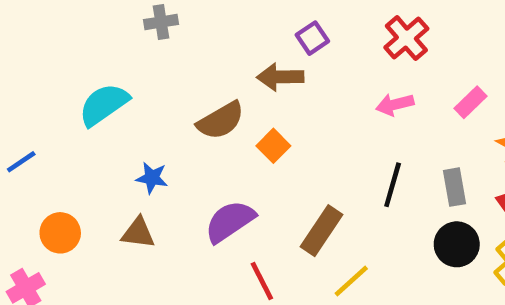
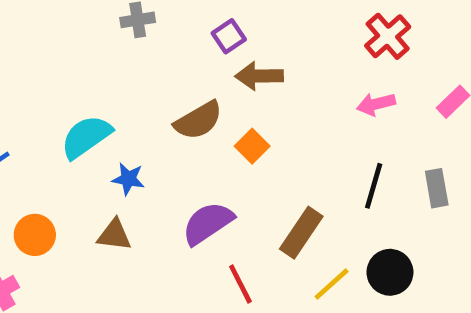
purple square: (312, 38) -> (229, 36), moved
cyan semicircle: (104, 105) -> (86, 137), moved
black circle: (457, 244) -> (390, 272), moved

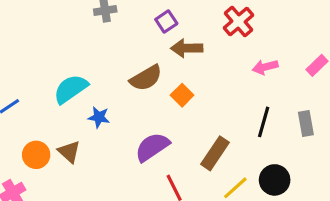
red cross: (388, 36) -> (238, 21), moved
brown triangle: (114, 235) -> (69, 152), moved, turned 35

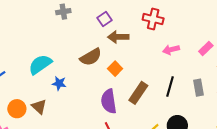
red cross: (238, 21) -> (153, 19), turned -36
purple semicircle: (152, 147) -> (109, 101), moved, turned -65
brown rectangle: (215, 153) -> (138, 93), moved

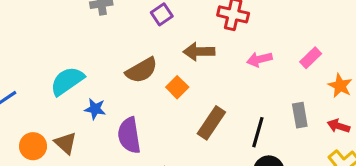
brown arrow: (118, 37) -> (199, 52), moved
black line: (170, 87) -> (258, 132), moved
purple semicircle: (109, 101) -> (129, 135), moved

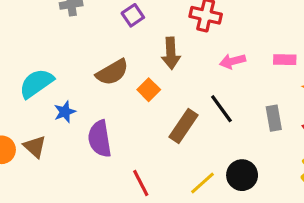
brown arrow: (199, 52) -> (171, 53), turned -92
pink rectangle: (311, 58) -> (285, 60), turned 45
blue star: (95, 109) -> (65, 112), turned -30
black line: (258, 132) -> (221, 109), moved, turned -52

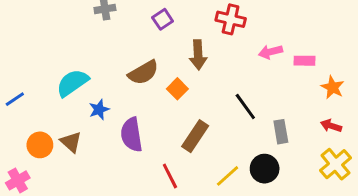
pink arrow: (233, 61) -> (270, 52), moved
gray rectangle: (274, 118) -> (281, 132), moved
brown rectangle: (184, 126) -> (195, 136), moved

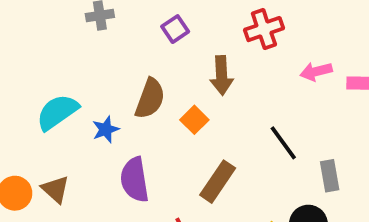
red cross: (231, 19) -> (264, 29), turned -32
brown semicircle: (143, 73) -> (150, 99), turned -40
blue star: (99, 109) -> (106, 129), moved

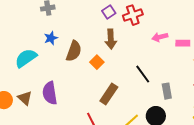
purple square: (175, 29) -> (109, 12), moved
blue star: (106, 129) -> (51, 38), moved
purple semicircle: (135, 180) -> (50, 93), moved

